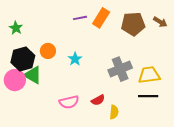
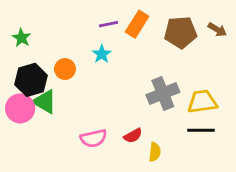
cyan star: (75, 59) -> (102, 54), moved

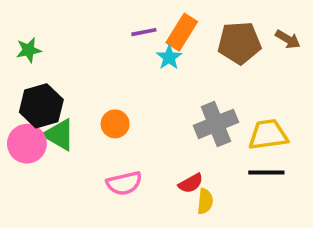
green star: (21, 38) -> (29, 50), turned 30
cyan star: (102, 54) -> (169, 57), moved
orange circle: (65, 69) -> (115, 124), moved
red semicircle: (133, 136) -> (191, 183), moved

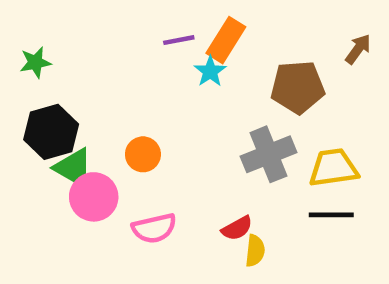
brown arrow: (288, 39) -> (358, 49), turned -85
brown pentagon: (239, 43) -> (298, 87), moved
pink circle: (27, 144) -> (94, 197), moved

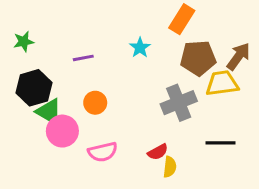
purple line: (179, 40) -> (83, 58), moved
orange rectangle: (226, 40) -> (182, 19), moved
brown arrow: (358, 49) -> (238, 56), moved, size x1.4
yellow trapezoid: (333, 168) -> (222, 83), moved

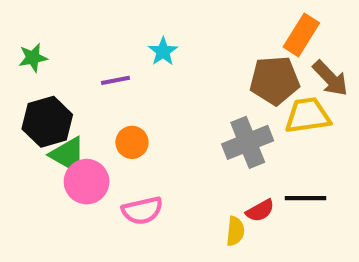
orange rectangle: (182, 19) -> (301, 35), moved
cyan star: (140, 48) -> (163, 51), moved
brown arrow: (238, 56) -> (330, 78), turned 100
red semicircle: (158, 152) -> (260, 211), moved

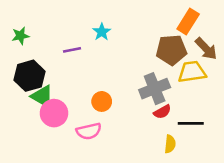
orange circle: (132, 142) -> (102, 101), moved
red semicircle: (260, 211) -> (162, 112), moved
yellow semicircle: (235, 231) -> (170, 144), moved

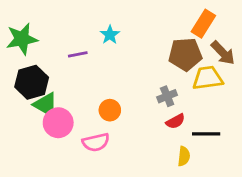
green star: (20, 36) -> (22, 39), size x1.6
gray cross: (155, 89) -> (167, 96), size x0.6

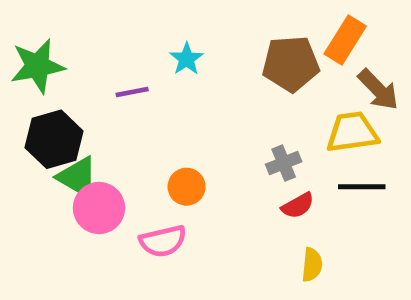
brown pentagon: (185, 54) -> (291, 64), moved
black line: (206, 134) -> (362, 187), moved

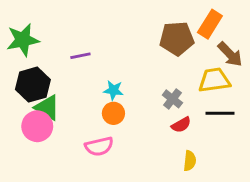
cyan star: (187, 59) -> (113, 90), moved, turned -30
gray cross: (284, 163) -> (172, 99), turned -30
pink circle: (99, 208) -> (37, 126), moved

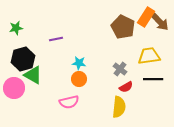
brown pentagon: (177, 38) -> (123, 27), turned 30
green star: (23, 40) -> (16, 28), size x0.6
brown arrow: (230, 54) -> (160, 22), moved
pink circle: (37, 126) -> (14, 88), moved
yellow semicircle: (190, 161) -> (119, 107), moved, size x1.5

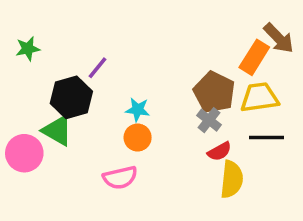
orange rectangle: (146, 17) -> (254, 57), moved
brown pentagon: (123, 27) -> (214, 92), moved
purple line: (56, 39) -> (97, 68), turned -40
black hexagon: (23, 59) -> (71, 97), moved
yellow semicircle: (119, 107) -> (232, 179), moved

